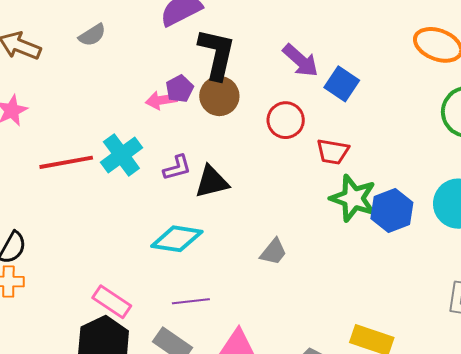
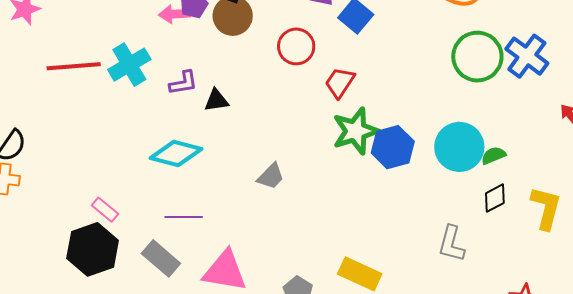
red trapezoid: (333, 152) -> (340, 83), turned 108
black triangle: (212, 182) -> (216, 100), size x0.7
green star: (353, 198) -> (355, 131), turned 30
pink rectangle: (112, 302) -> (105, 210), size x0.7

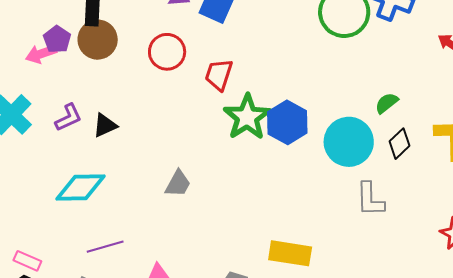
cyan circle: (459, 147) -> (349, 142), moved

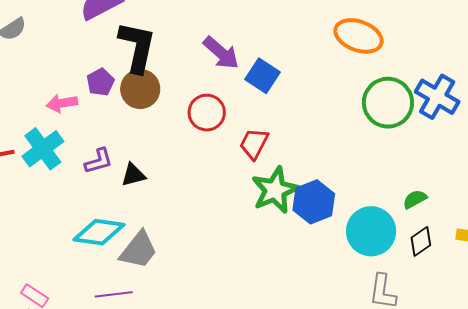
pink arrow: (41, 54) -> (62, 103), moved
gray trapezoid: (178, 184) -> (139, 250), moved, size x1.4

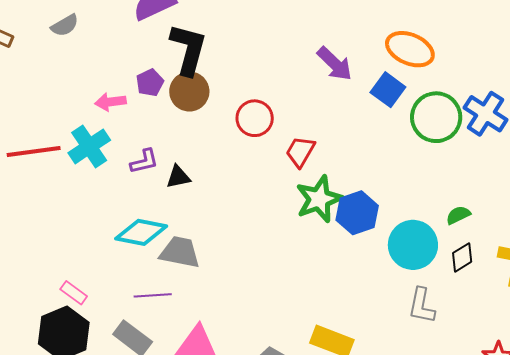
purple arrow: (221, 53) -> (335, 64), moved
blue square: (263, 76) -> (388, 90), moved
gray trapezoid: (139, 250) -> (180, 252), turned -120

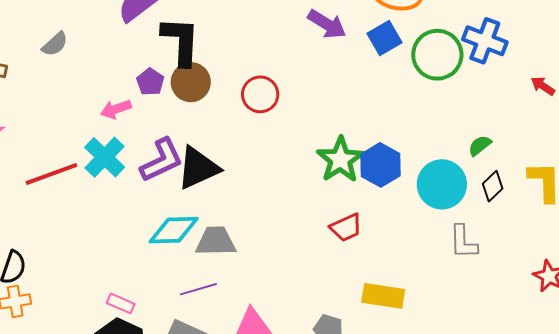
blue square: (388, 90) -> (384, 38), turned 36
red trapezoid: (300, 152) -> (346, 227), moved, turned -132
purple L-shape: (144, 161) -> (162, 160), size x1.6
black triangle: (178, 177) -> (198, 168), size x1.8

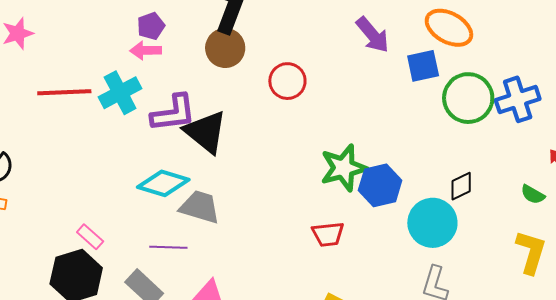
blue cross: (485, 41) -> (518, 99), turned 33
purple pentagon: (150, 82) -> (151, 26), moved
green semicircle: (480, 146) -> (533, 194), moved, turned -130
black triangle: (198, 168) -> (206, 132), turned 45
black diamond: (493, 186) -> (461, 186), moved

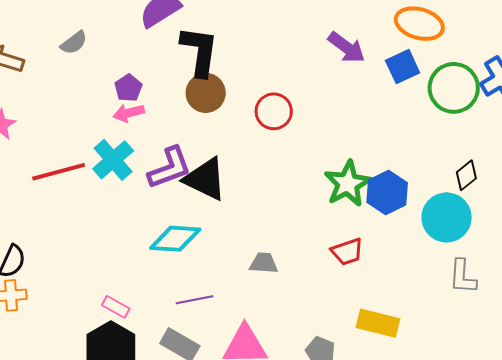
gray trapezoid: (200, 207) -> (264, 263), moved, size x0.7

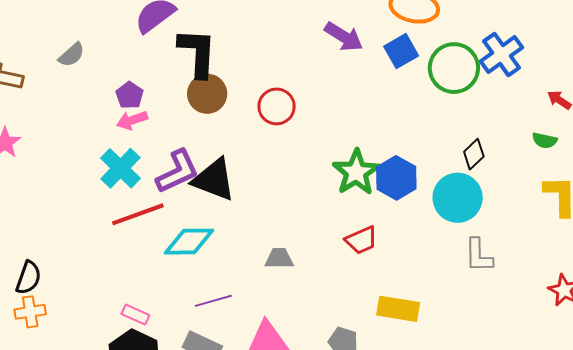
red line: (59, 172) -> (138, 214), moved

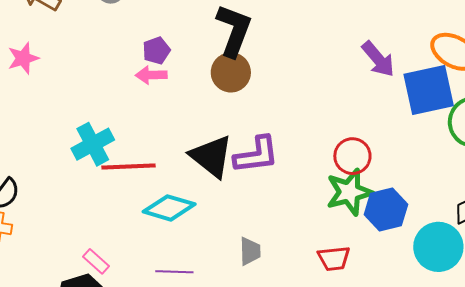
blue square: (401, 51) -> (429, 90), size x1.6
red circle: (277, 106) -> (352, 156), moved
cyan cross: (120, 168) -> (93, 144), moved
purple L-shape: (177, 172) -> (256, 155), moved
gray trapezoid: (279, 259) -> (250, 251), turned 72

